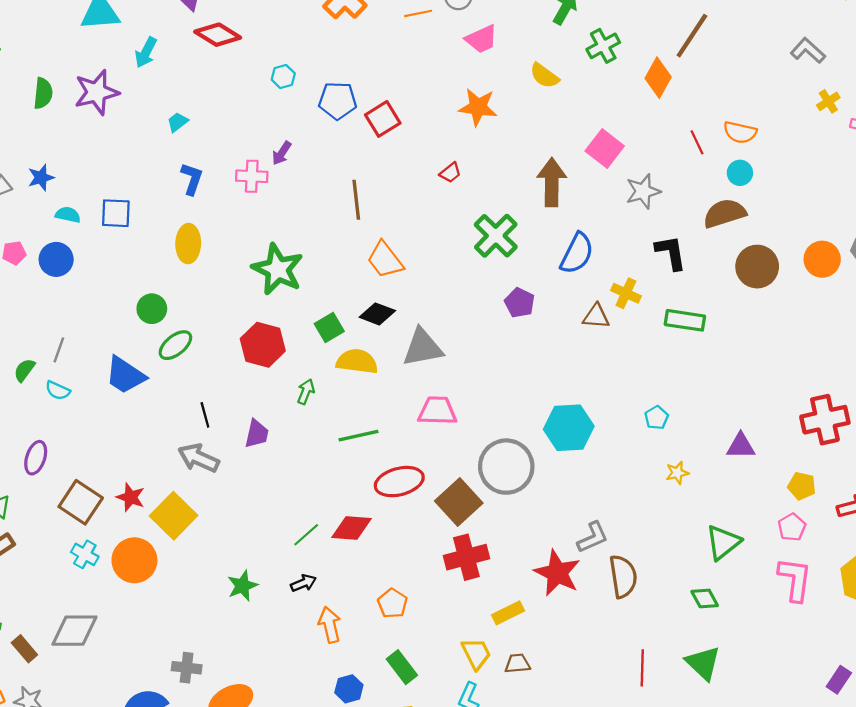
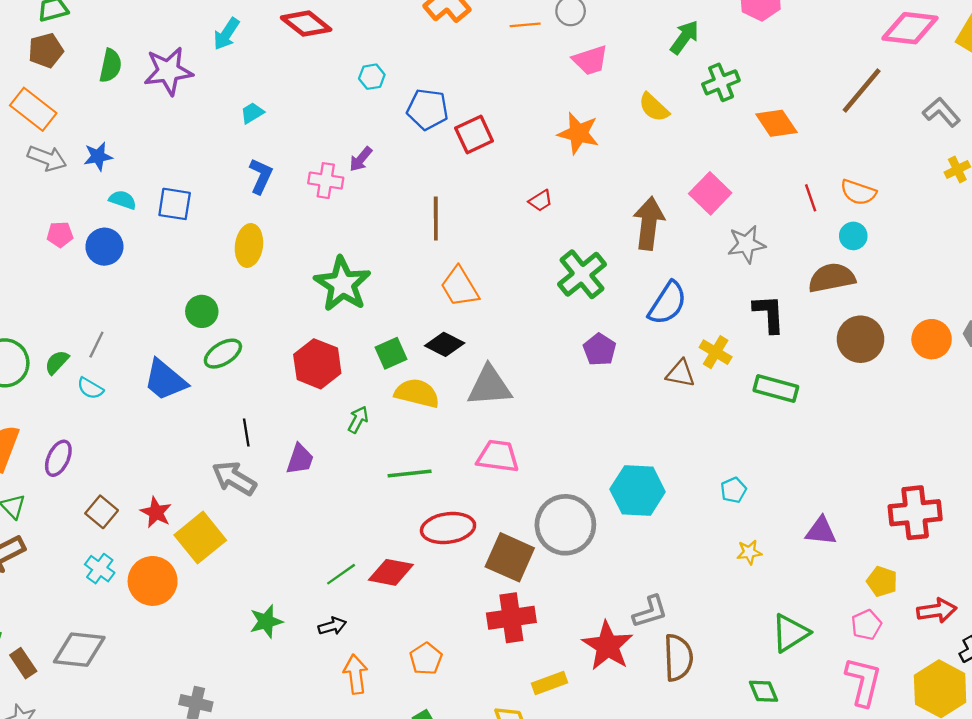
brown line: (692, 36) -> (862, 91), moved
orange diamond: (658, 78) -> (776, 123), turned -69
brown square: (81, 502) -> (102, 512), size x0.7
brown square: (459, 502) -> (510, 557), turned -30

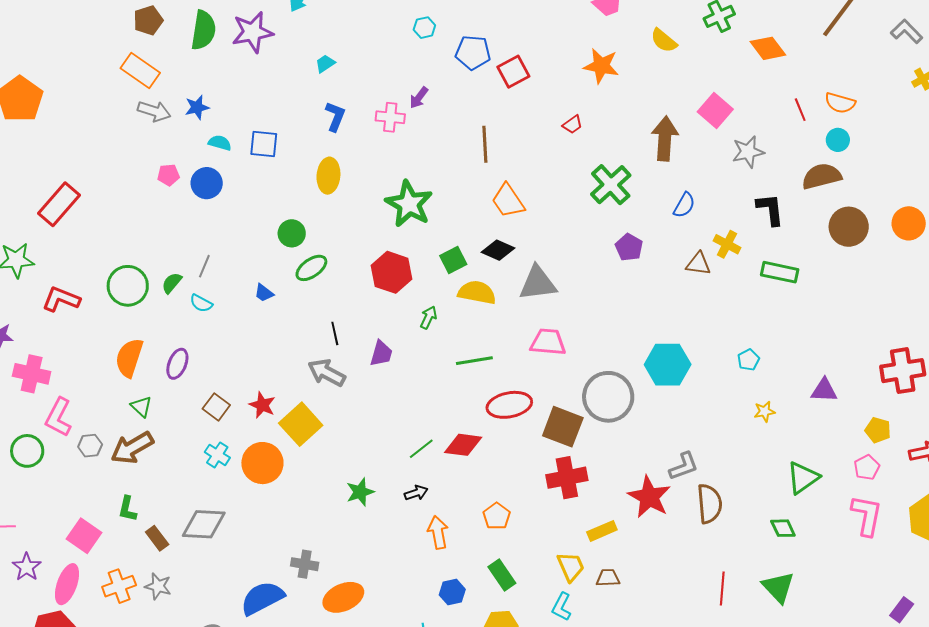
green semicircle: (110, 66) -> (203, 30), size x1.4
blue semicircle: (667, 303) -> (684, 205), size x0.7
blue trapezoid: (165, 380) -> (264, 293), size x0.5

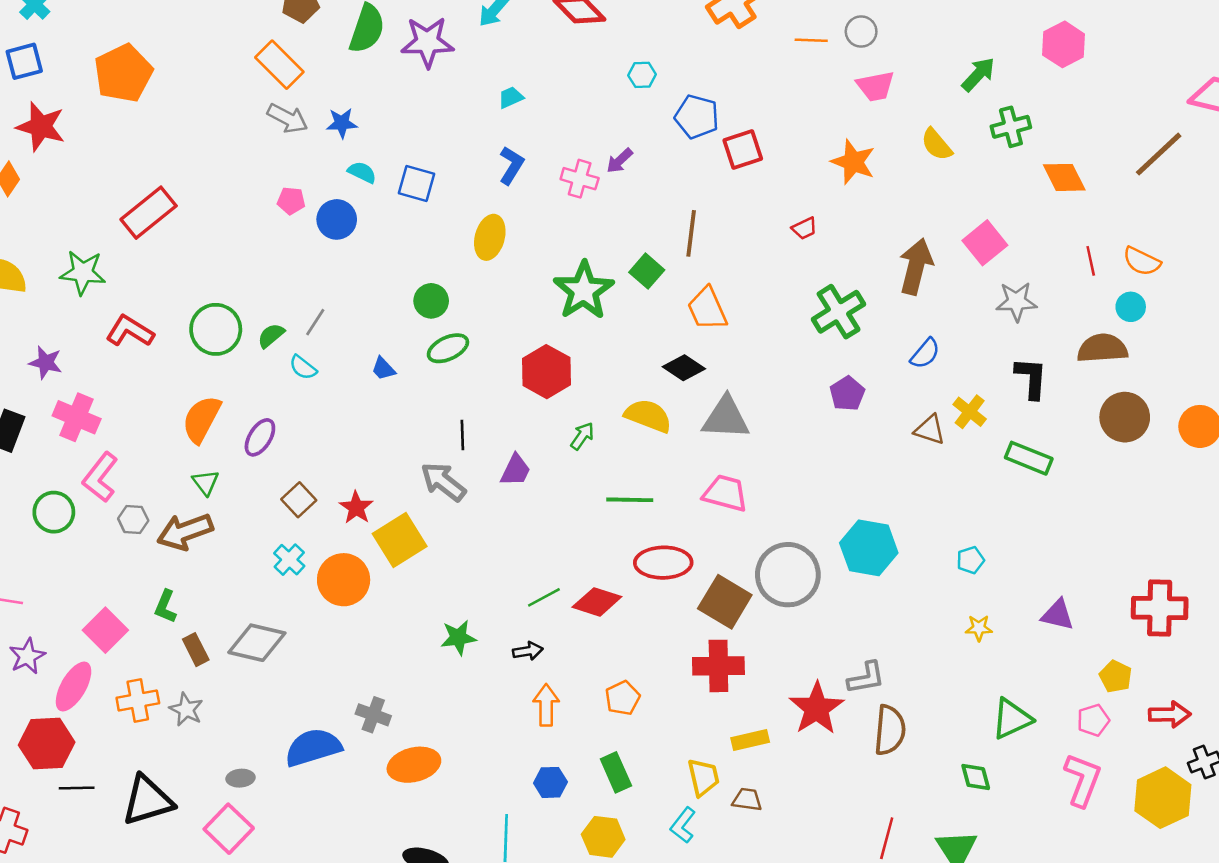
green square: (453, 260) -> (647, 271), moved, turned -32

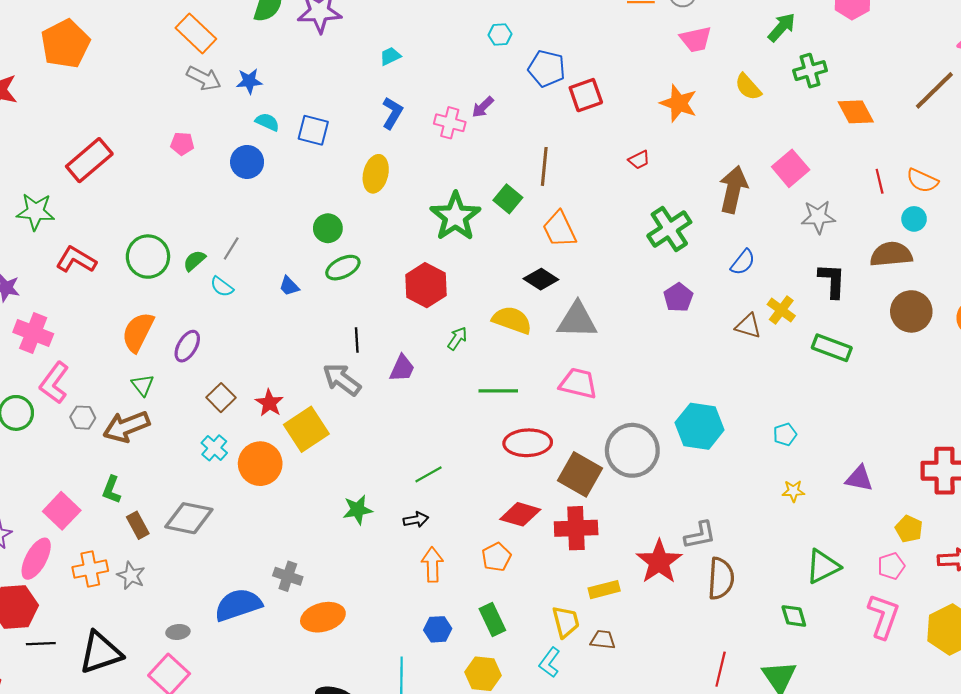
pink pentagon: (291, 201) -> (182, 144), moved
red diamond: (597, 602) -> (520, 514), moved

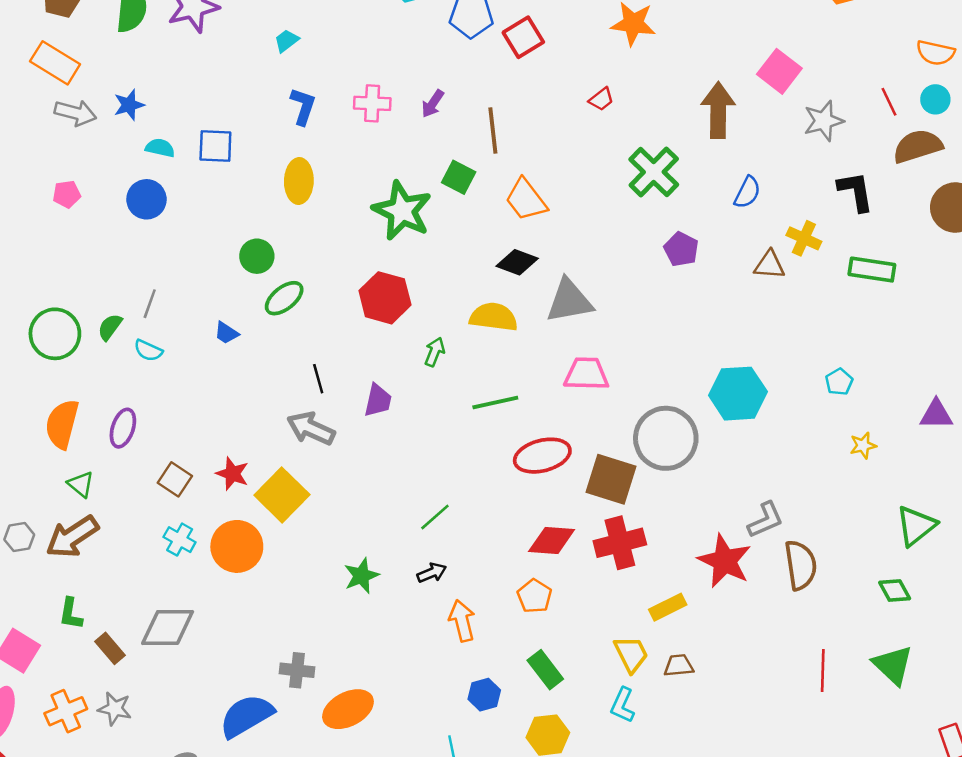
purple arrow: (483, 107) -> (433, 104), moved
red line: (880, 181) -> (889, 102), moved

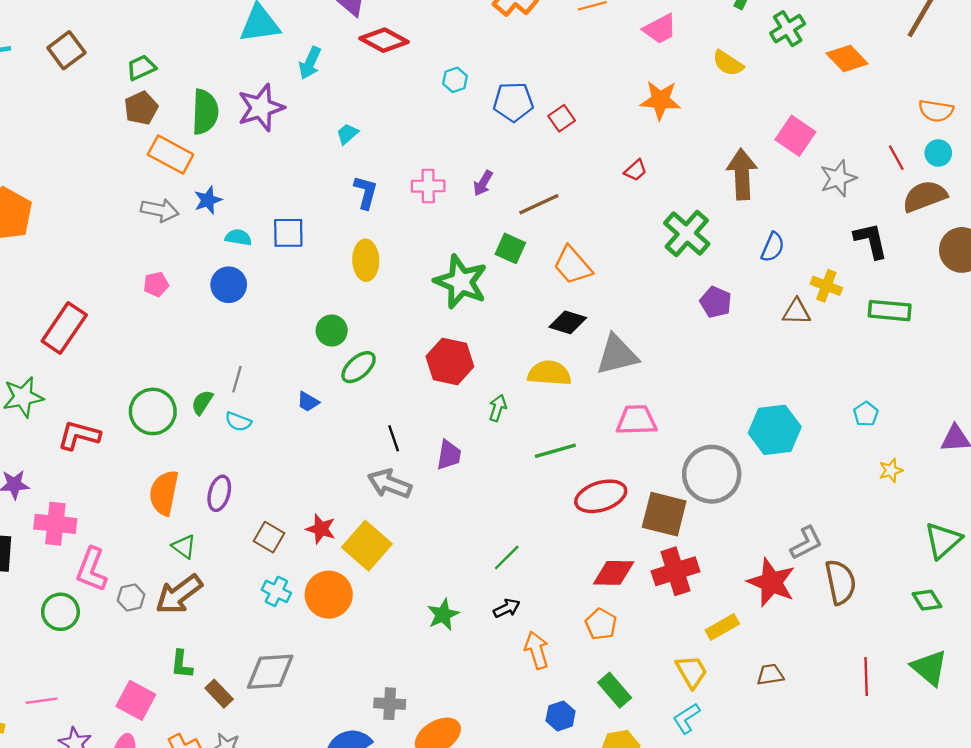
red square: (523, 37) -> (562, 118), size x0.7
orange rectangle: (55, 63) -> (171, 155), moved
brown line: (493, 130) -> (539, 204), turned 75
brown trapezoid: (679, 665) -> (770, 675), moved
cyan L-shape: (623, 705) -> (686, 718), turned 36

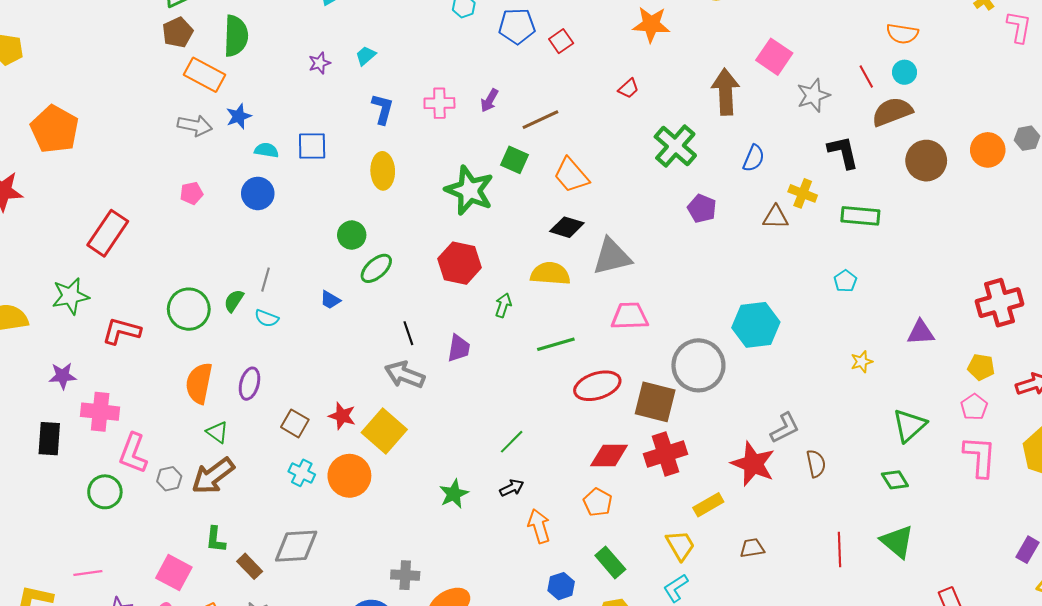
purple star: (261, 108) -> (319, 63), moved, size x0.5
cyan pentagon: (866, 414) -> (845, 281), moved
brown semicircle: (840, 582) -> (816, 464), size x0.7

